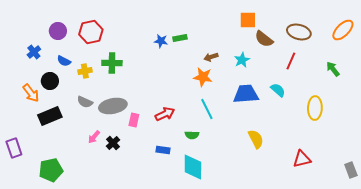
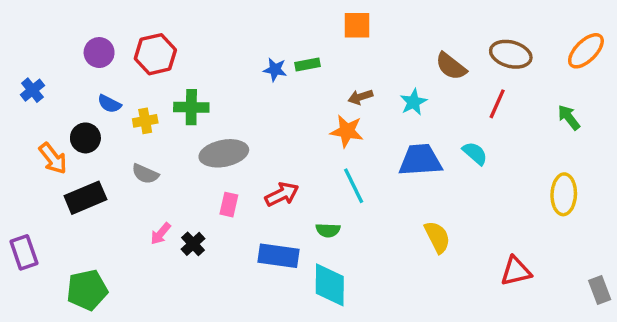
orange square: (248, 20) -> (357, 25), moved
blue cross: (34, 52) -> (32, 90), moved
gray ellipse: (113, 106) -> (224, 153), moved
yellow ellipse: (315, 108) -> (564, 194), moved
blue rectangle: (163, 150) -> (278, 256), size x1.6

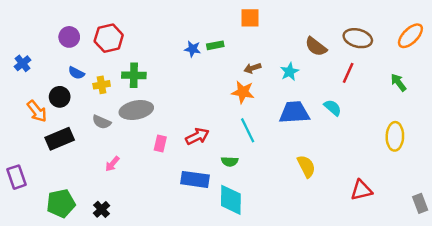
gray ellipse: (224, 153) -> (136, 110), moved
black cross: (193, 244) -> (102, 209), moved

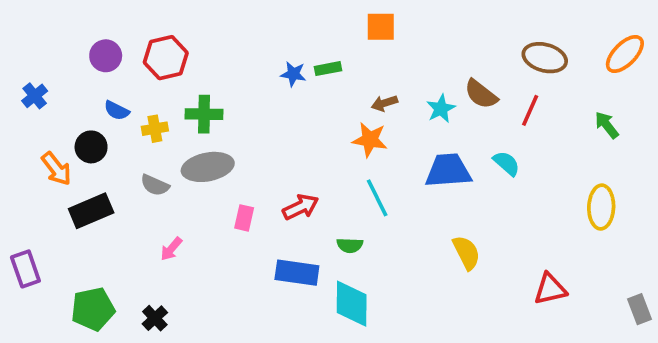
brown semicircle: (316, 47) -> (481, 94), moved

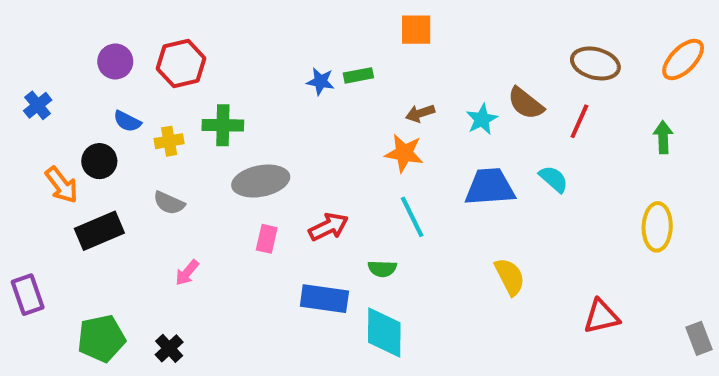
green arrow: (607, 125) -> (663, 137), turned 36
gray ellipse: (208, 167) -> (261, 181), moved

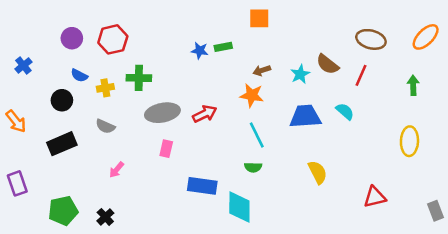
orange arrow: (61, 185) -> (16, 121), moved
red arrow: (328, 227) -> (205, 114), moved
green semicircle: (382, 269) -> (253, 167), moved

